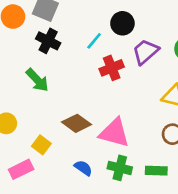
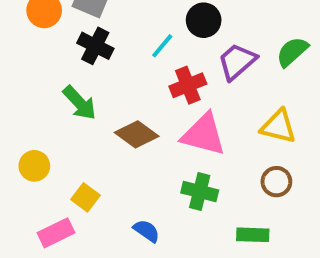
brown diamond: (77, 123) -> (137, 134), moved
pink triangle: (114, 133) -> (204, 134), moved
green cross: (120, 168) -> (200, 191), moved

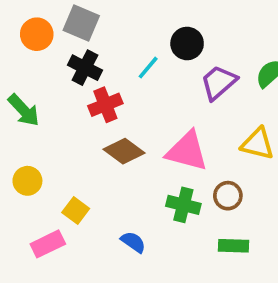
red cross: (188, 85) -> (105, 105), moved
green arrow: (80, 103) -> (24, 110), moved
brown circle: (276, 182) -> (228, 196), moved

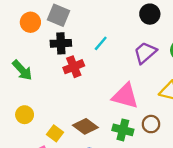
black circle: (187, 43) -> (150, 14), moved
black cross: (85, 68) -> (61, 43), turned -30
brown diamond: (124, 151) -> (85, 126), moved

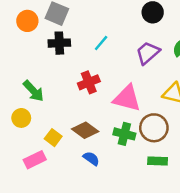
red cross: (74, 67) -> (89, 82), moved
green arrow: (22, 70) -> (34, 91), moved
brown circle: (151, 124) -> (154, 128), size x1.5

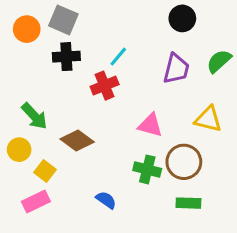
purple trapezoid: (148, 53) -> (176, 69), turned 145
red cross: (89, 82) -> (105, 86), moved
pink triangle: (127, 98) -> (150, 125), size x0.7
brown diamond: (85, 130) -> (77, 140), moved
yellow square: (53, 138) -> (45, 171), moved

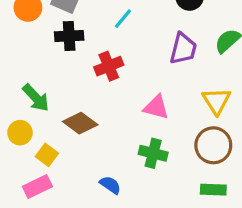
cyan line: (118, 57) -> (123, 19), moved
yellow triangle: (208, 119) -> (216, 101), turned 44
brown circle: (184, 162) -> (213, 145), moved
green rectangle: (188, 203) -> (213, 190), moved

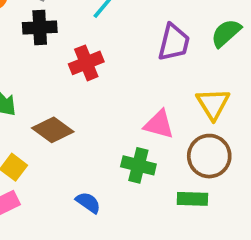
pink triangle: (156, 107) -> (159, 124), moved
green rectangle: (213, 190) -> (192, 199), moved

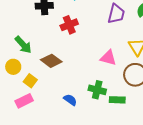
green cross: (138, 165) -> (97, 90), moved
green rectangle: (192, 199) -> (117, 100), moved

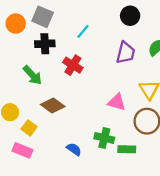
red cross: (69, 25) -> (73, 65), turned -36
green arrow: (23, 45) -> (32, 75), moved
pink rectangle: (24, 101) -> (22, 150), turned 48

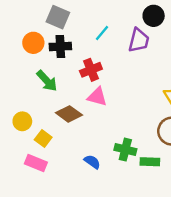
orange circle: (16, 24) -> (33, 43), moved
purple trapezoid: (126, 53) -> (139, 40), moved
red cross: (73, 65) -> (91, 70), turned 36
pink triangle: (117, 102) -> (97, 97), moved

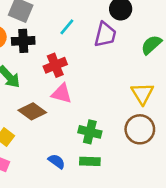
green cross: (125, 150) -> (90, 132), moved
green rectangle: (150, 162) -> (90, 161), moved

